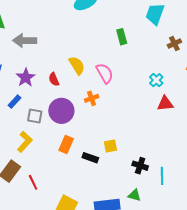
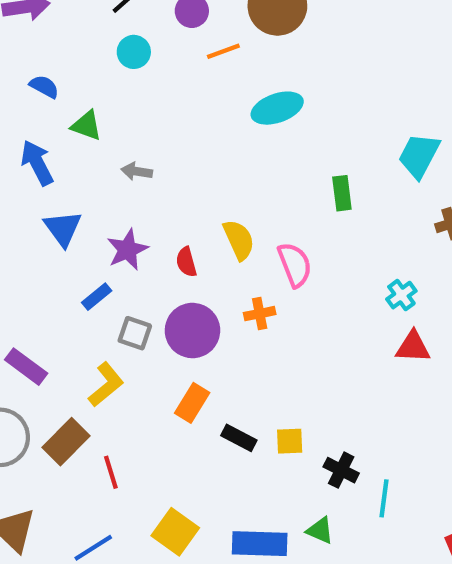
gray arrow: (25, 41) -> (137, 171), size x0.6
yellow square: (110, 146) -> (290, 441), moved

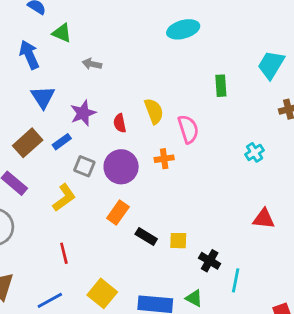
red triangle: (413, 347) -> (264, 219), moved
brown rectangle: (66, 442) -> (28, 143), moved

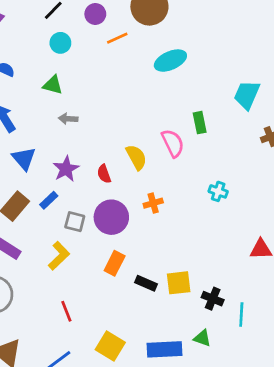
cyan ellipse: (183, 29) -> (170, 61), moved
green triangle: (62, 33) -> (53, 85), moved
pink semicircle: (188, 129) -> (173, 143), moved
cyan cross: (255, 152) -> (218, 191), moved, turned -30
yellow square: (178, 241) -> (179, 283), size x1.4

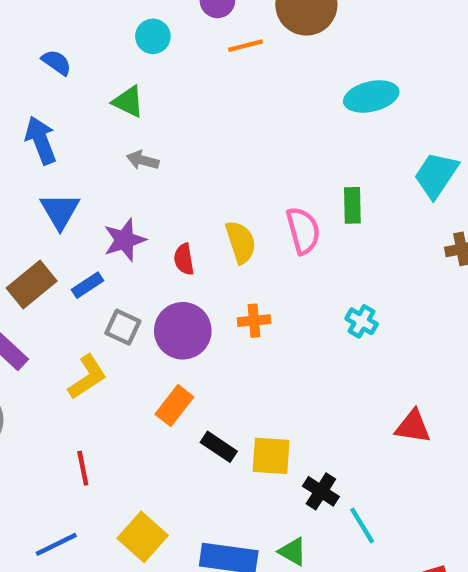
cyan ellipse: (170, 61) -> (371, 97), moved
cyan line: (241, 315) -> (362, 525), turned -45

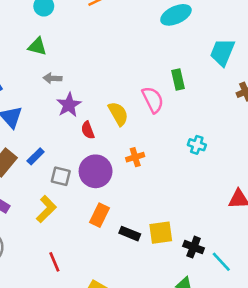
purple star: (124, 240) -> (69, 105), moved

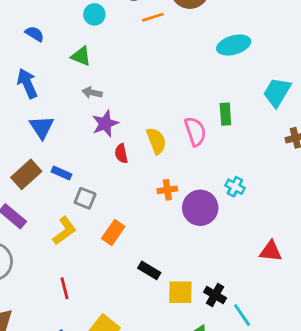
blue rectangle: (36, 156) -> (61, 173), turned 60
purple circle: (96, 171) -> (200, 208), moved
orange rectangle: (99, 215) -> (113, 232), moved
yellow square: (161, 233) -> (180, 292), moved

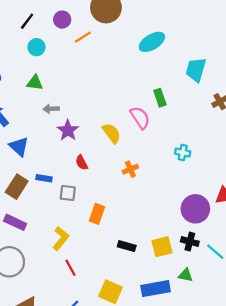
red semicircle: (121, 154) -> (82, 163), moved
purple circle: (200, 208) -> (195, 209), moved
yellow L-shape: (64, 231) -> (61, 238), moved
black rectangle: (149, 270) -> (127, 246), moved

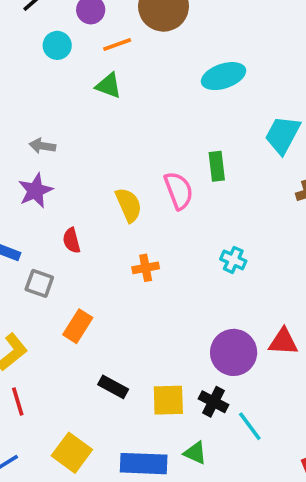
cyan circle: (36, 47) -> (57, 45), moved
green triangle: (35, 83) -> (109, 86), moved
purple star: (68, 130) -> (35, 191), moved

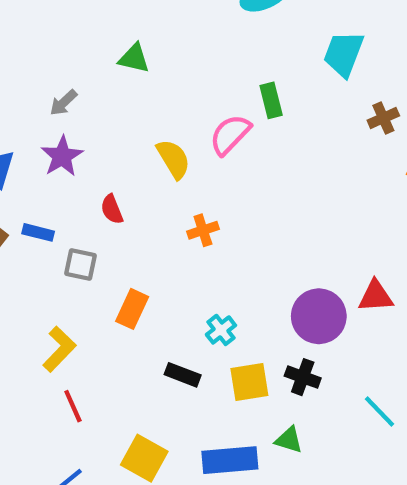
green triangle: (109, 86) -> (134, 58), moved
gray arrow: (42, 146) -> (63, 103), turned -45
pink semicircle: (179, 191) -> (230, 135), turned -108
cyan cross: (233, 260) -> (221, 330), moved, turned 35
cyan line: (250, 426) -> (379, 412), moved

